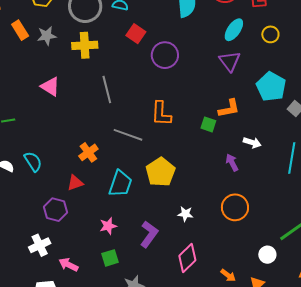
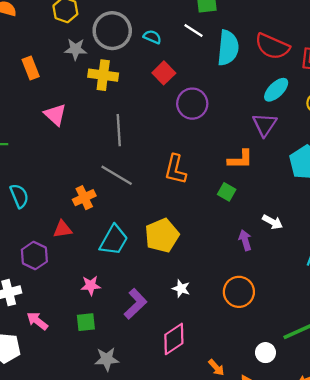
orange rectangle: (20, 30) -> (31, 68), moved
gray star: (47, 36) -> (76, 49), moved
orange L-shape: (229, 109) -> (240, 159), moved
gray line: (128, 135) -> (117, 175), moved

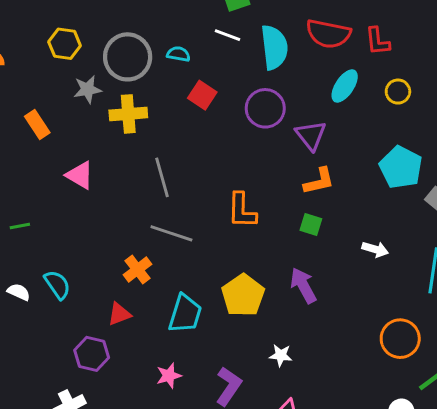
purple circle: (192, 104) -> (265, 108), moved
purple triangle: (265, 125) -> (311, 135), moved
purple arrow: (245, 240) -> (303, 285), moved, size x1.4
orange circle: (239, 292) -> (400, 339), moved

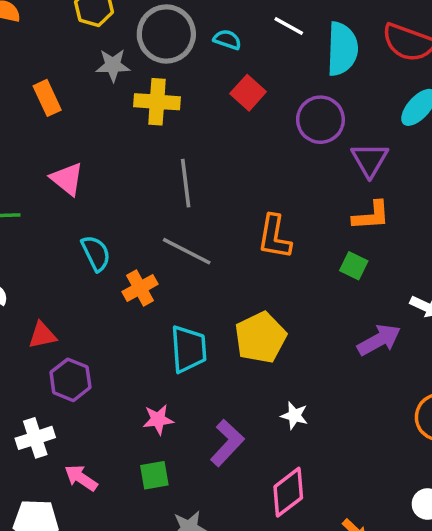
pink triangle: (80, 175) -> (67, 179), moved
cyan semicircle: (57, 285) -> (96, 253), moved
purple arrow: (303, 285) -> (379, 340), moved, turned 81
red triangle: (119, 314) -> (42, 335), moved
cyan trapezoid: (185, 314) -> (189, 349), turned -30

